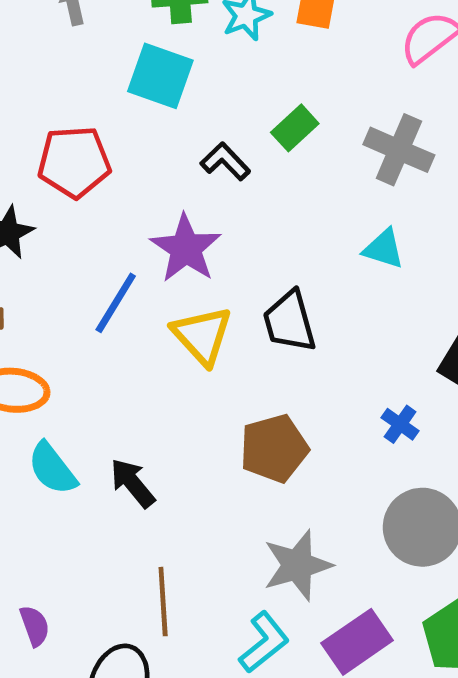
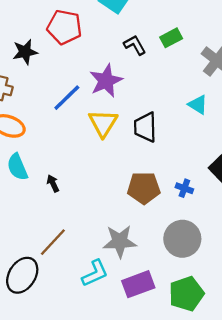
blue cross: (400, 424) -> (184, 188), turned -30
brown pentagon: (274, 448) -> (144, 188), moved
black arrow: (133, 483) -> (53, 183), size x0.7
brown line: (163, 602) -> (53, 242), turned 32

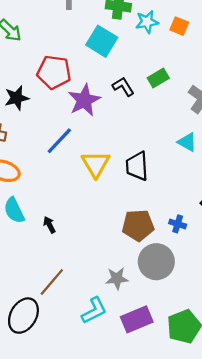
purple star: (106, 81) -> (84, 100), moved
gray circle: (182, 239) -> (156, 262), moved
gray star: (120, 241) -> (117, 278), size x0.7

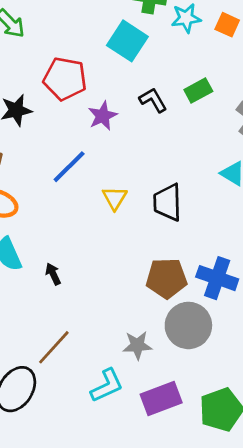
purple star: (84, 100) -> (103, 116), size x0.7
yellow triangle: (96, 164) -> (115, 198), size x0.7
blue cross: (178, 224) -> (217, 278), size x1.8

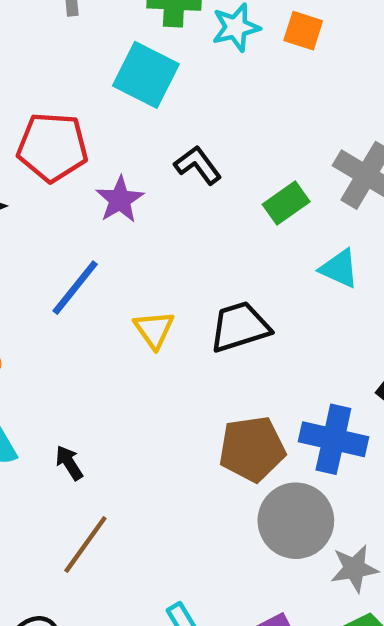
green rectangle: (198, 90) -> (286, 203), moved
black trapezoid: (167, 202) -> (240, 327), turned 81
gray star: (137, 345) -> (354, 568), moved
brown line: (54, 347) -> (85, 545), moved

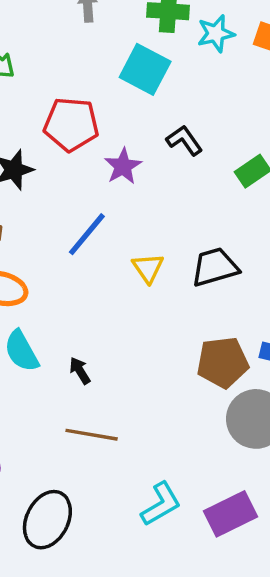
brown line: (85, 545) -> (92, 435), turned 63

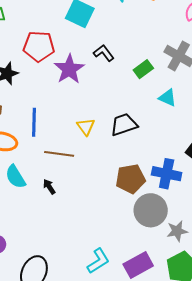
purple star: (123, 166) -> (69, 69), size x1.4
blue line: (87, 234) -> (34, 122), moved, turned -36
brown line: (92, 435) -> (59, 154), moved

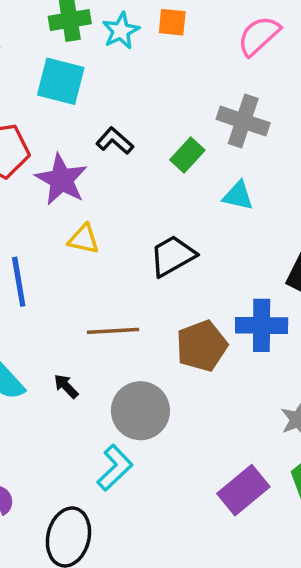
yellow triangle: (86, 127) -> (84, 239), moved, turned -30
brown line: (59, 154) -> (113, 331), moved
gray circle: (151, 210) -> (140, 411), moved
cyan L-shape: (98, 261) -> (115, 468), moved

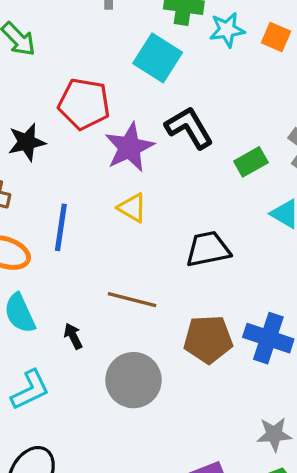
black L-shape: (115, 141) -> (189, 128), size x1.4
cyan L-shape: (115, 468) -> (30, 390), moved

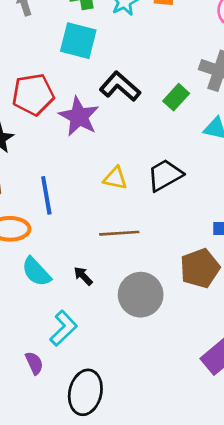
yellow triangle: (132, 208) -> (115, 178), moved
brown pentagon: (208, 339) -> (200, 268), moved

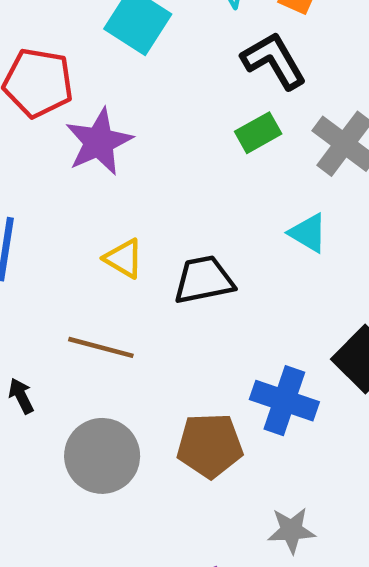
black L-shape: (120, 86) -> (274, 61), moved
green rectangle: (176, 97) -> (258, 133), moved

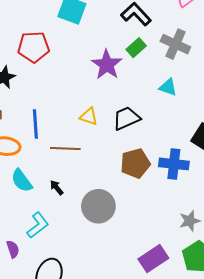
purple star: (99, 142) -> (107, 65), moved
brown line: (101, 347) -> (65, 148), moved
brown pentagon: (210, 445) -> (135, 163), moved

